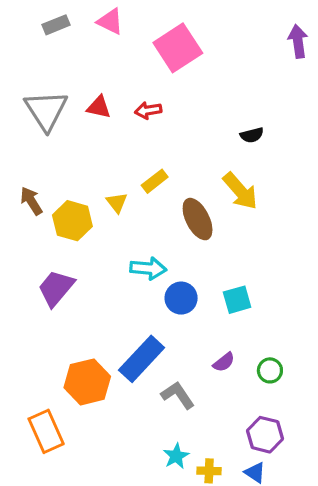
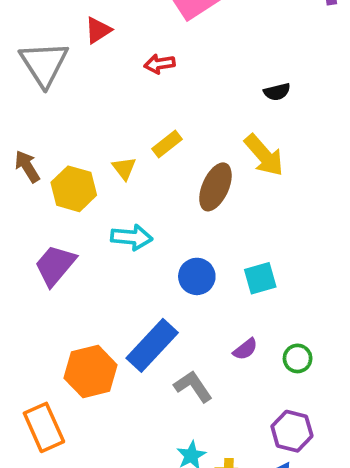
red triangle: (99, 107) -> (98, 30), moved, turned -45
brown ellipse: (198, 219) -> (215, 187), turned 51
cyan arrow: (148, 268) -> (132, 237), moved

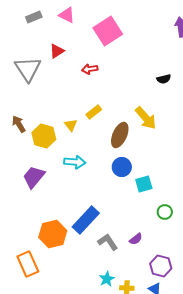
black semicircle: (277, 92) -> (164, 79), moved
blue circle: (197, 276) -> (122, 167), moved
purple semicircle: (245, 349) -> (136, 239), moved
green circle: (298, 358) -> (165, 212), moved

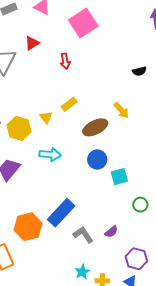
red arrow: (90, 69) -> (65, 61), turned -91
yellow arrow: (146, 118) -> (121, 110), size x0.7
brown ellipse: (120, 135) -> (95, 127), turned 40

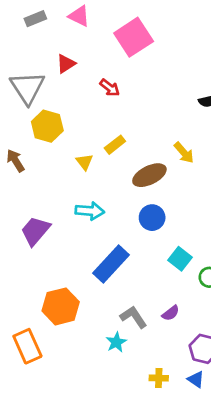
red arrow: (65, 61) -> (110, 88), turned -42
yellow hexagon: (19, 128) -> (47, 126), moved
cyan square: (119, 177) -> (180, 259), moved, turned -36
blue rectangle: (61, 213) -> (111, 264), moved
cyan star: (82, 272) -> (116, 342), moved

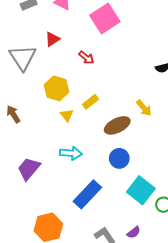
yellow hexagon: (47, 126) -> (57, 88), moved
cyan square: (180, 259) -> (141, 190), size x1.5

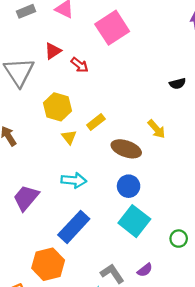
red arrow: (86, 58) -> (80, 65), moved
brown ellipse: (117, 125) -> (126, 149), turned 45
cyan square: (141, 190) -> (134, 221), moved
blue rectangle: (87, 194) -> (74, 227), moved

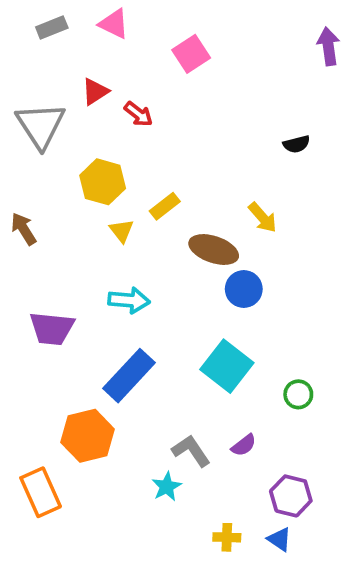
pink square: (112, 28) -> (191, 54), size x0.7
blue circle: (129, 186) -> (244, 289), moved
purple trapezoid: (26, 198) -> (52, 329), turned -124

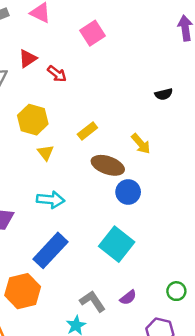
yellow rectangle: (165, 206) -> (87, 131), moved
green circle: (298, 394) -> (176, 291), moved

